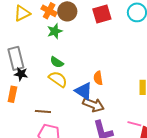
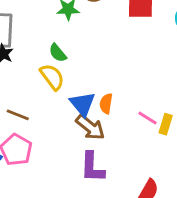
orange semicircle: (98, 78) -> (106, 104), moved
pink line: (134, 124) -> (148, 118), moved

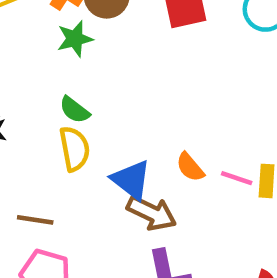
yellow semicircle: (52, 77) -> (75, 149), turned 40
orange semicircle: (106, 104) -> (190, 167), moved, turned -36

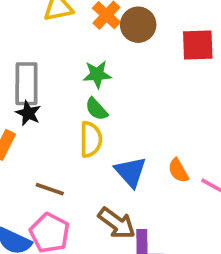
green star: (75, 39) -> (97, 74), moved
brown arrow: (152, 213) -> (117, 223), moved

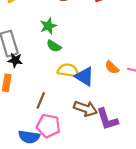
yellow semicircle: (91, 139) -> (68, 70), moved, turned -65
brown line: (50, 189) -> (41, 100), turned -70

